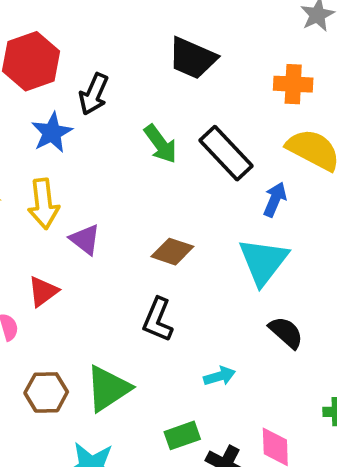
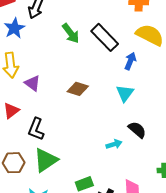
cyan triangle: (263, 261) -> (125, 93), size x0.7
black L-shape: (158, 320) -> (36, 129), moved
cyan arrow: (219, 376) -> (114, 144), moved

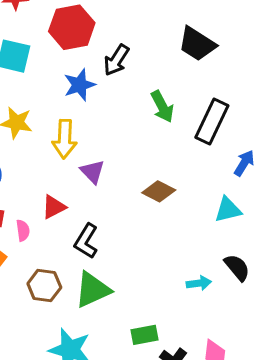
black rectangle: (105, 37) -> (212, 121), turned 60
cyan triangle: (125, 93) -> (228, 210), turned 30

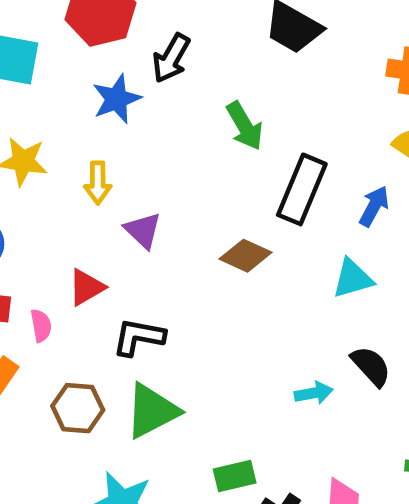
black rectangle: (212, 121) -> (302, 189), moved
yellow arrow: (65, 139) -> (98, 183), size x0.7
black L-shape: (86, 241) -> (139, 337), turned 72

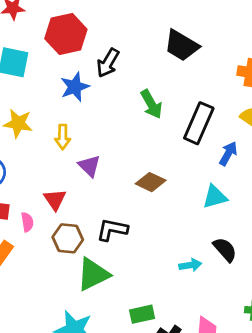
black rectangle: (302, 189) -> (199, 123), moved
red triangle: (86, 287) -> (55, 200), turned -35
black L-shape: (139, 337) -> (112, 230), moved
brown hexagon: (78, 408) -> (68, 238), moved

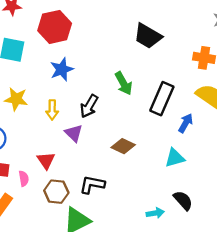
black arrow: (108, 63) -> (89, 106), moved

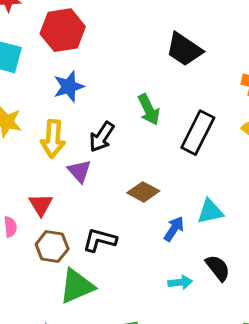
yellow arrow: (52, 110) -> (53, 139), size x1.4
blue arrow: (186, 123) -> (174, 229), moved

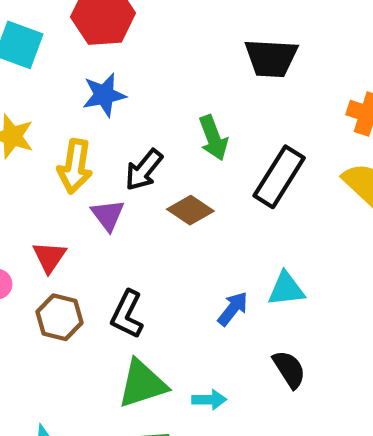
black trapezoid: (184, 49) -> (271, 58), turned -36
brown diamond: (143, 192) -> (190, 210), moved
black L-shape: (100, 240) -> (127, 314), turned -84
cyan arrow: (180, 282) -> (209, 400), moved
green triangle: (77, 286) -> (142, 384), moved

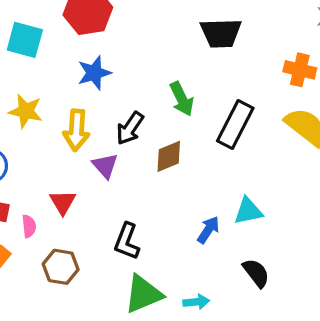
brown diamond: (190, 210) -> (169, 156), turned -52
brown hexagon: (60, 317) -> (61, 267), moved

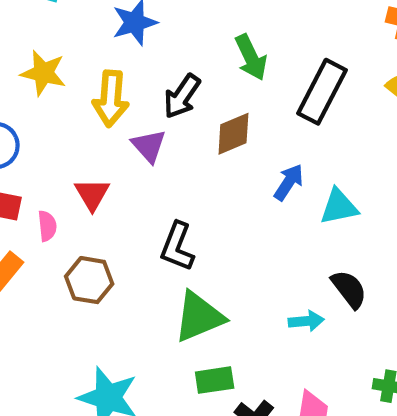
blue arrow: (208, 230) -> (289, 182), moved
cyan arrow: (196, 302) -> (306, 321), moved

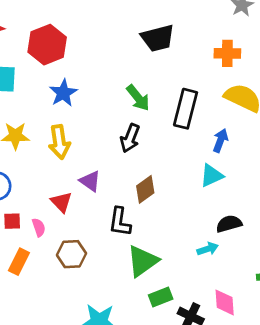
black arrow: (182, 96) -> (130, 138), moved
brown diamond: (233, 134) -> (145, 189), moved
purple triangle: (149, 146) -> (90, 181), moved
blue arrow: (289, 182) -> (220, 141), moved
black semicircle: (349, 289) -> (229, 224), turned -55

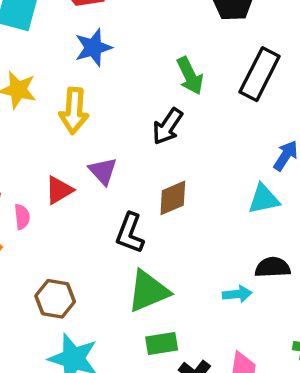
black rectangle: (186, 109) -> (260, 74), moved
red triangle: (61, 202) -> (59, 190), turned 30
brown hexagon: (71, 254) -> (55, 299), moved

